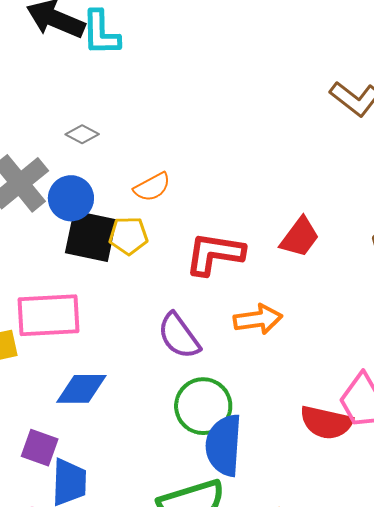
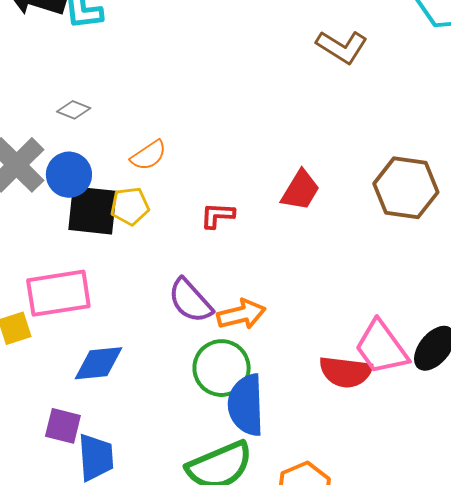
red L-shape: (215, 254) -> (217, 215), size x0.6
orange arrow: (258, 319) -> (241, 314), moved

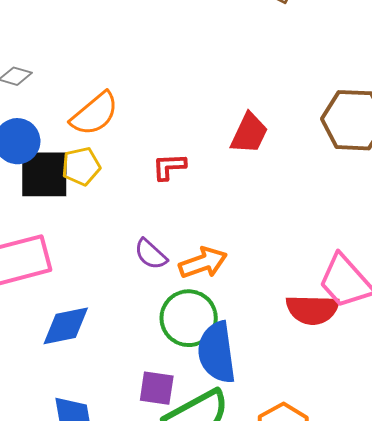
orange semicircle: (149, 155) -> (95, 114), size x1.4
purple semicircle: (190, 301) -> (151, 254), size x0.7
purple square: (63, 426) -> (157, 388), moved

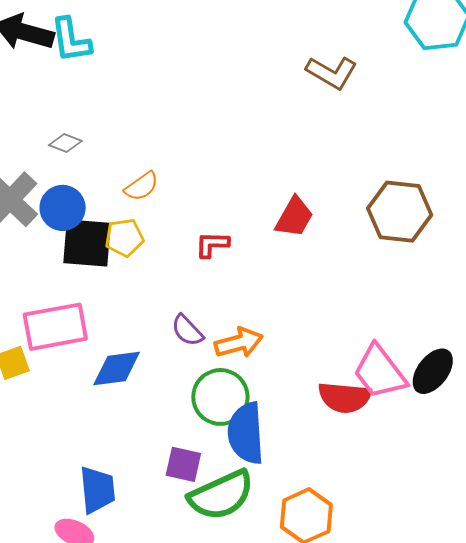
orange semicircle: (95, 114) -> (142, 186), size x0.7
blue diamond: (66, 326) -> (117, 368), moved

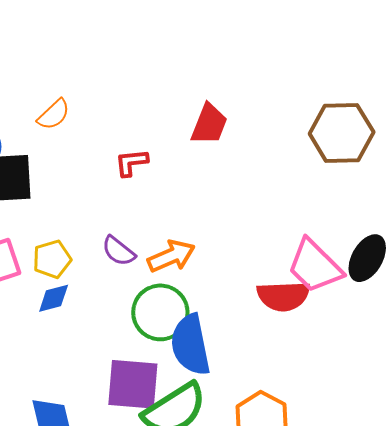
brown hexagon: (400, 212) -> (342, 133), moved
yellow pentagon: (124, 238) -> (52, 259), moved
blue diamond: (117, 368) -> (54, 298), size x0.7
purple square: (183, 464) -> (133, 384), size x1.5

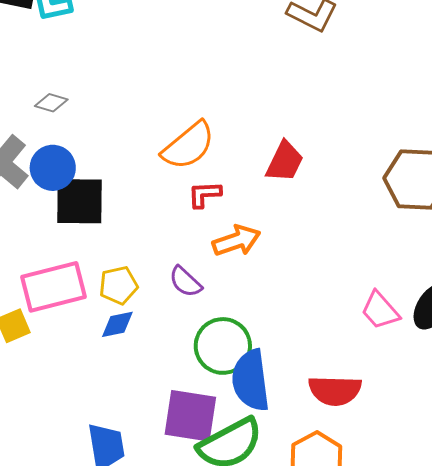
orange semicircle: (54, 114) -> (188, 146), moved, size x1.6
orange arrow: (171, 256) -> (236, 241), moved
pink trapezoid: (315, 266) -> (380, 310), size x0.7
red semicircle: (283, 296) -> (335, 390), moved

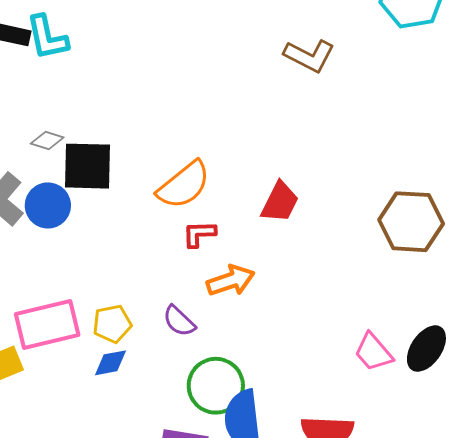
black square: (80, 201) -> (87, 166), moved

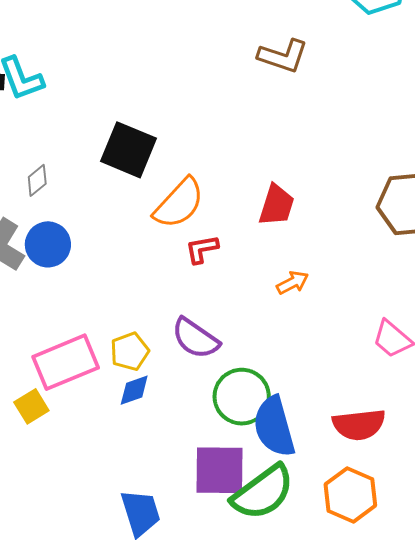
gray diamond: (47, 140) -> (37, 180), turned -48
black square: (87, 166) -> (128, 150), moved, turned 30
orange arrow: (231, 281) -> (293, 283), moved, size x0.7
purple semicircle: (179, 321) -> (195, 338), size x1.4

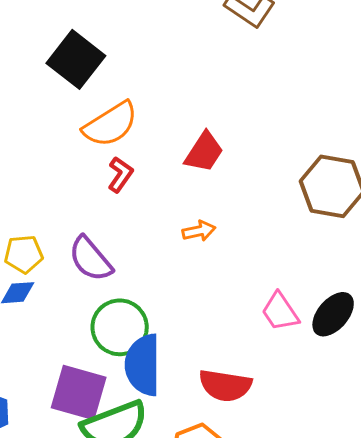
red L-shape: (202, 249) -> (120, 175), turned 120

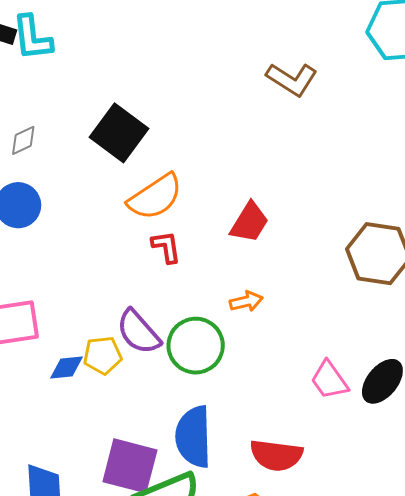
red L-shape: (120, 175) -> (166, 247), turned -42
yellow pentagon: (24, 254) -> (103, 355), moved
green circle: (120, 327) -> (196, 346), moved

